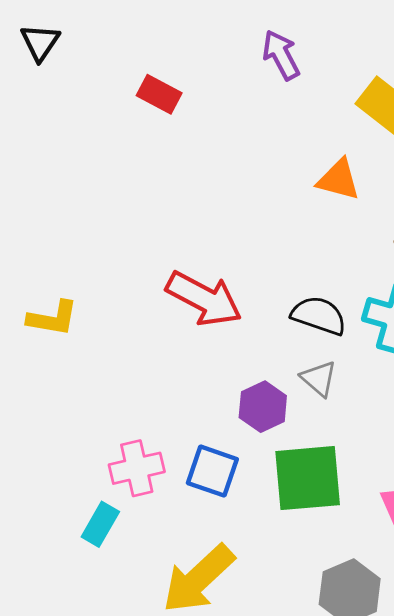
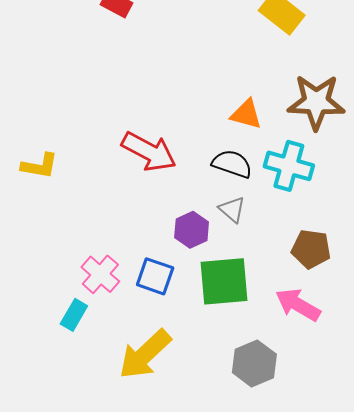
orange triangle: (338, 180) -> (246, 114), moved
pink cross: (137, 468) -> (100, 274), turned -36

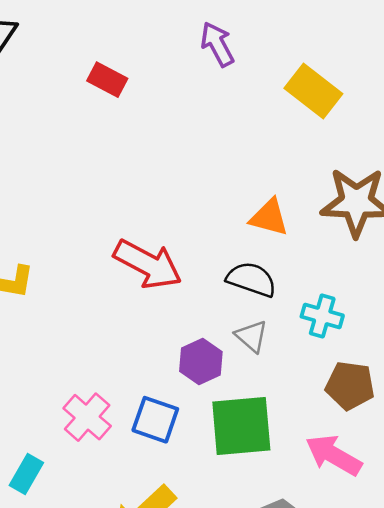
cyan cross: (289, 166) -> (322, 316), moved, size x0.7
cyan rectangle: (74, 315) -> (26, 474), moved

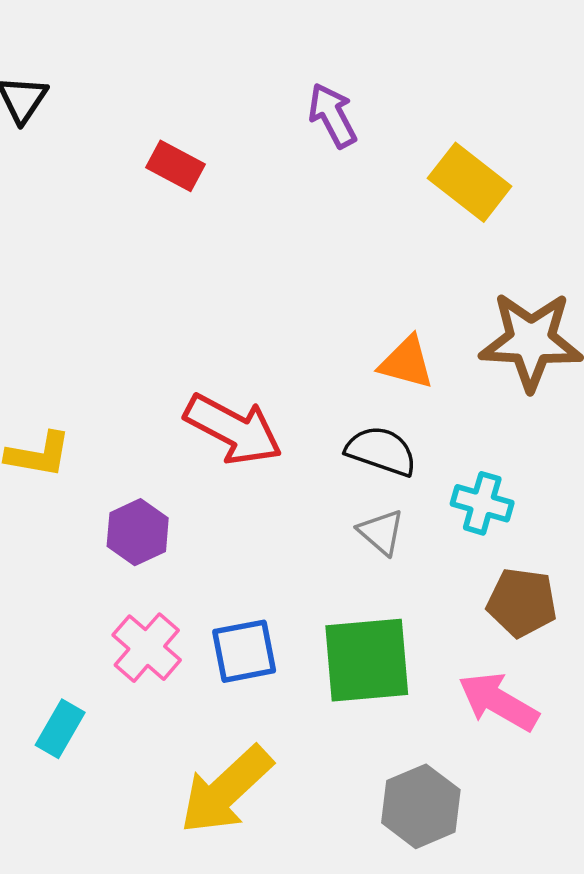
purple hexagon: (201, 362) -> (138, 532), moved
blue square: (155, 420) -> (244, 651), turned -30

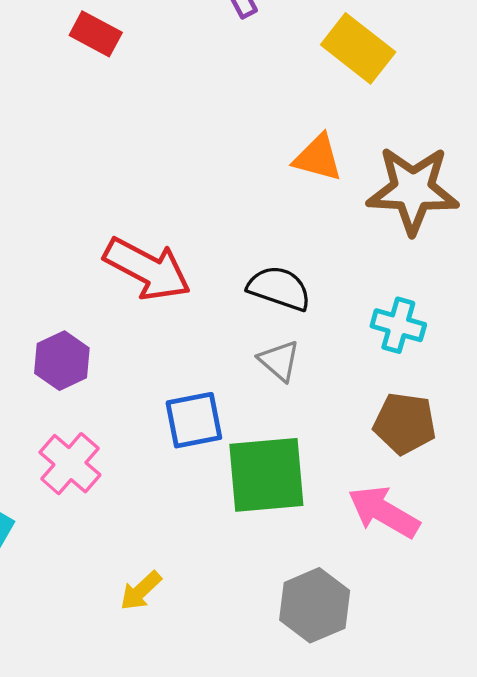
orange triangle: (406, 363) -> (318, 158), moved
cyan cross: (482, 503) -> (398, 325), moved
blue square: (244, 651) -> (194, 420), moved
yellow arrow: (226, 790) -> (141, 591), size x0.5

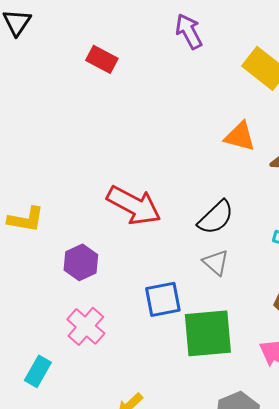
black semicircle: (279, 288) -> (216, 217), turned 117

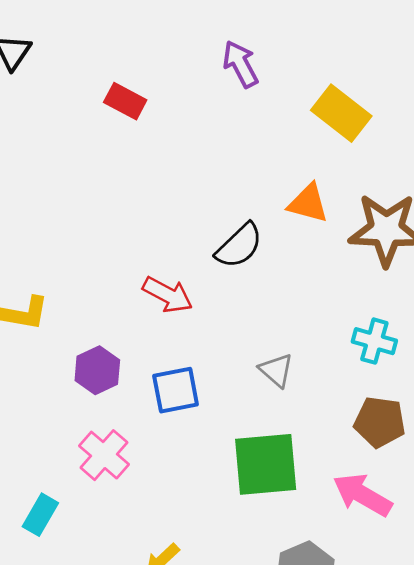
red arrow: (134, 205) -> (168, 295), size x0.7
black semicircle: (216, 217) -> (239, 246), moved
blue square: (163, 299) -> (176, 390), moved

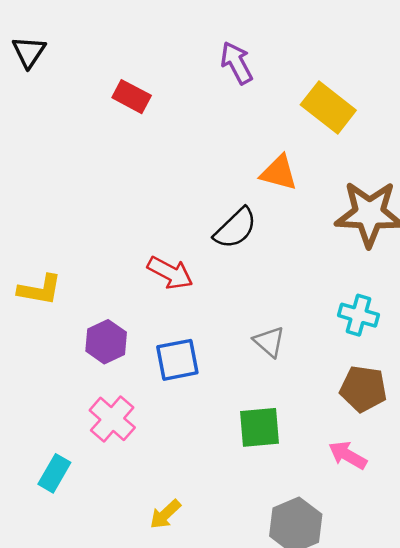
orange triangle: (308, 203) -> (279, 173), moved
green square: (266, 464) -> (259, 427), size x0.7
pink arrow: (362, 495) -> (348, 455), size x0.7

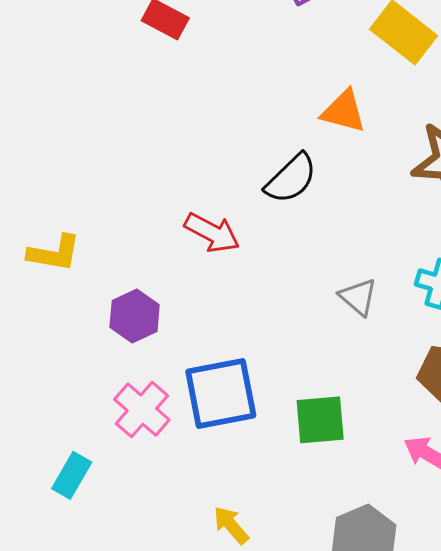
gray triangle: (269, 342) -> (358, 297), moved
blue square: (177, 360) -> (221, 393), moved, size x1.4
yellow arrow: (165, 514) -> (231, 525), moved, turned 92

